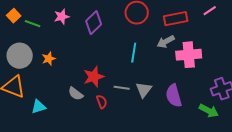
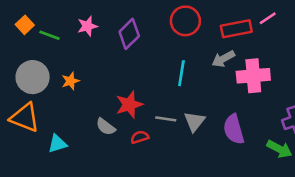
pink line: (210, 11) -> (268, 18), moved
red semicircle: (102, 102) -> (140, 137), turned -88

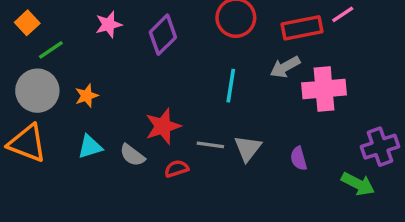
green line: (50, 35) -> (51, 50), moved, turned -54
purple semicircle: (234, 129) -> (299, 158), size x0.6
cyan triangle: (57, 144) -> (90, 147), moved

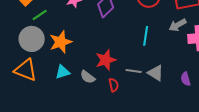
orange star: (87, 96) -> (61, 42), size x1.6
gray triangle: (248, 148) -> (156, 73), turned -36
red semicircle: (176, 169) -> (114, 85), turned 96

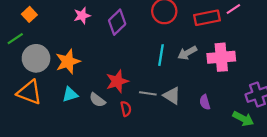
green line: (40, 15) -> (15, 39), moved
gray arrow: (178, 25) -> (187, 53), moved

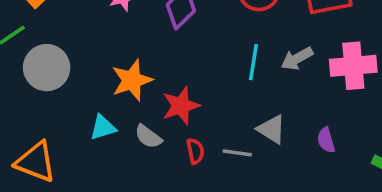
orange star: (68, 62) -> (132, 80), moved
orange triangle: (29, 92) -> (36, 162), moved
gray line: (148, 93) -> (237, 153), moved

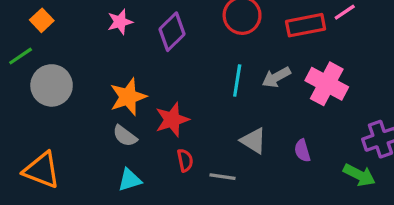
pink cross: (353, 66) -> (327, 84), turned 33
cyan triangle: (103, 127) -> (130, 180), moved
gray semicircle: (148, 137) -> (125, 136), moved
gray line: (237, 153) -> (223, 177), moved

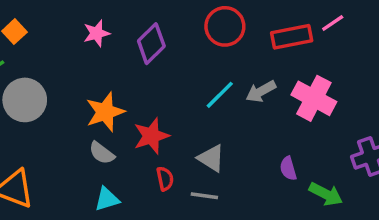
cyan line: (237, 81) -> (220, 95), turned 36
gray triangle: (253, 141) -> (211, 158), moved
green arrow: (359, 175) -> (326, 194), moved

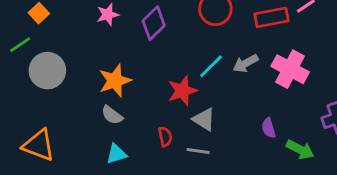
red star: (151, 136) -> (182, 91), moved

